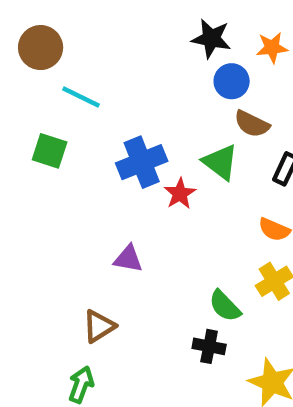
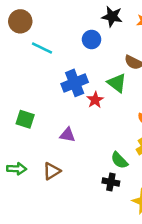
blue circle: (232, 81) -> (92, 39), moved
green square: (50, 151) -> (25, 119), moved
green arrow: (81, 385) -> (17, 169), moved, turned 72

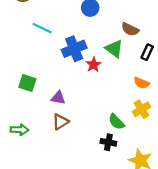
cyan line: (42, 48) -> (42, 28), moved
purple triangle: (67, 135) -> (58, 98), moved
brown triangle: (52, 171) -> (60, 122), moved

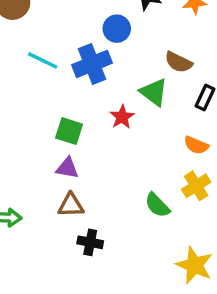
blue cross: (74, 49) -> (92, 64), moved
green square: (27, 83) -> (69, 131), moved
brown triangle: (60, 122) -> (71, 205), turned 30
black cross: (108, 142) -> (90, 242), moved

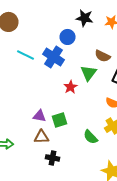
blue cross: (92, 64) -> (54, 57), turned -35
green triangle: (154, 92) -> (88, 73), turned 30
green square: (69, 131) -> (60, 120), moved, turned -35

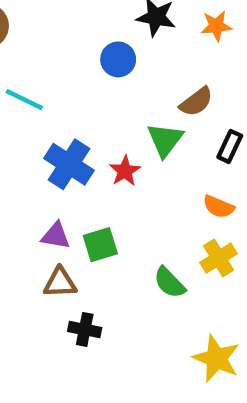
brown semicircle: (102, 56) -> (196, 102), turned -63
blue cross: (54, 57) -> (69, 164), moved

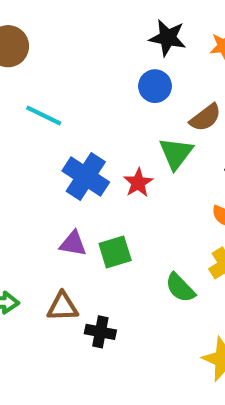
blue circle: (118, 59) -> (155, 86), moved
brown triangle: (60, 283) -> (63, 307), moved

